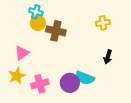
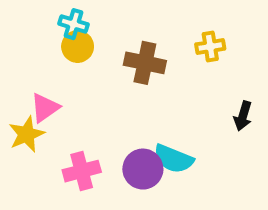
brown cross: (56, 31) -> (145, 63), moved
black arrow: (108, 57) -> (243, 116), moved
yellow star: (17, 76) -> (27, 134), moved

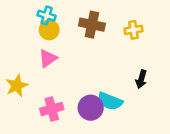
brown cross: (145, 63) -> (92, 25), moved
pink triangle: (45, 108) -> (48, 58), moved
black arrow: (243, 116) -> (141, 79), moved

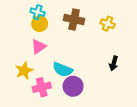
yellow cross: (133, 30) -> (107, 24), turned 32
yellow star: (17, 86) -> (24, 71), moved
cyan semicircle: (110, 101) -> (63, 70), moved

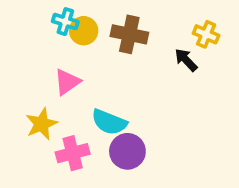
yellow circle: (40, 24) -> (84, 31), moved
yellow cross: (107, 24) -> (206, 34), moved
black arrow: (114, 63) -> (186, 60), moved, turned 120

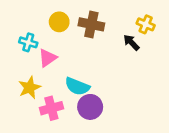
cyan cross: (65, 22) -> (28, 42), moved

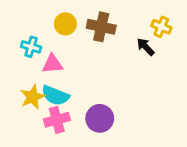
pink triangle: (48, 58) -> (53, 64), turned 30
cyan semicircle: (77, 86) -> (55, 95), moved

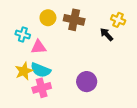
purple circle: (100, 118) -> (87, 82), moved

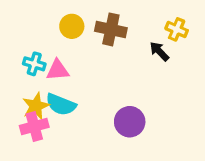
cyan cross: (23, 34) -> (34, 64), moved
pink cross: (42, 88) -> (34, 126), moved

